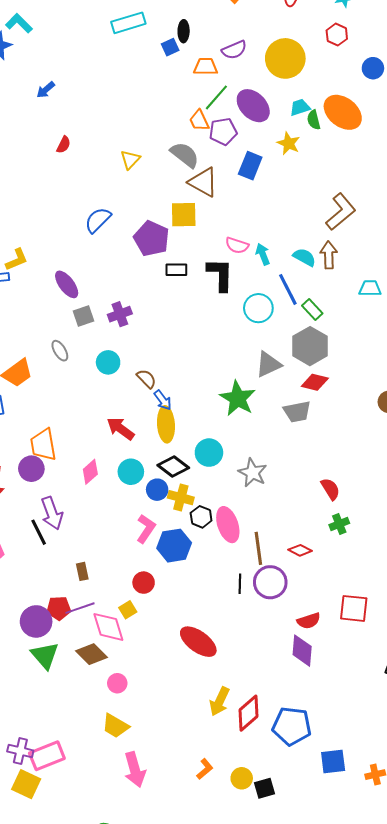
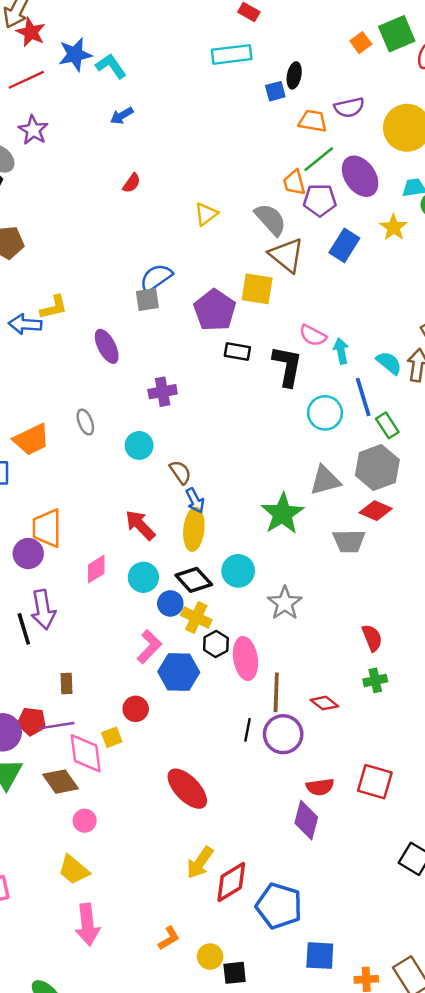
cyan L-shape: (19, 23) -> (111, 66), moved
gray square: (83, 316) -> (147, 300), moved

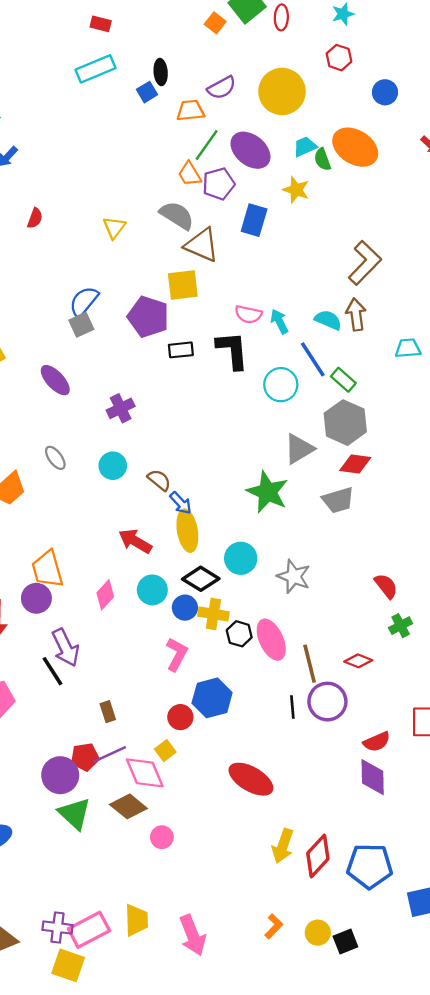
blue hexagon: (179, 672) -> (212, 698), moved
yellow trapezoid: (74, 870) -> (136, 920), moved, turned -116

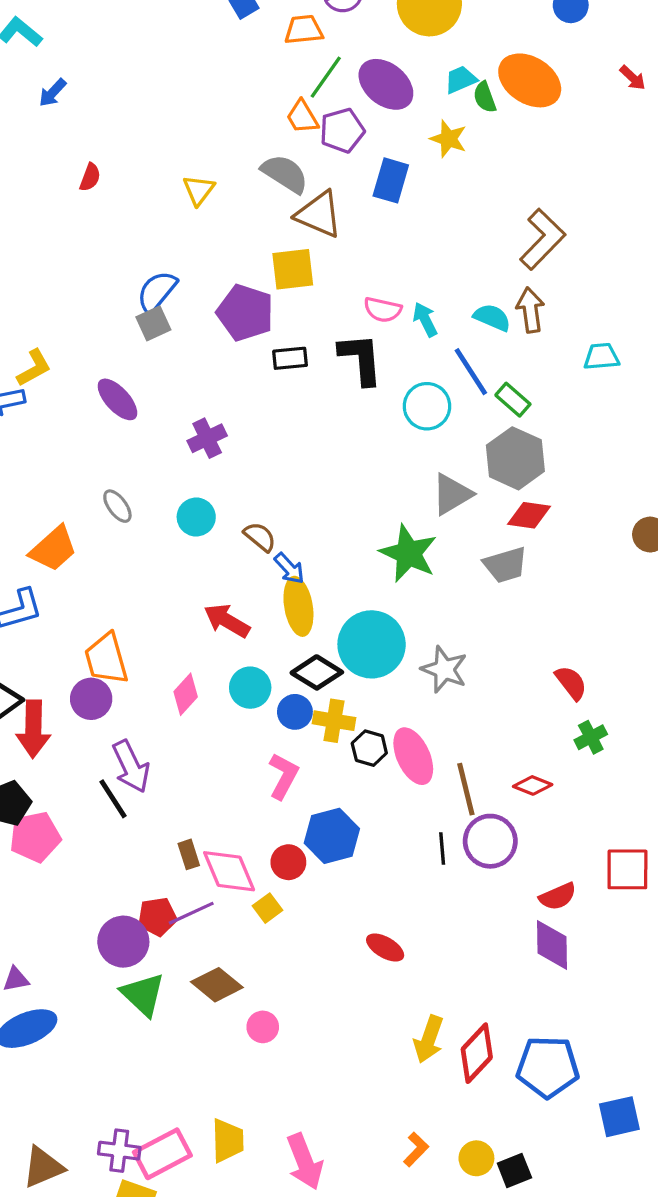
cyan circle: (241, 558) -> (372, 644), size x1.5
pink diamond: (145, 773) -> (229, 871), moved
red ellipse: (251, 779) -> (385, 947), size x0.6

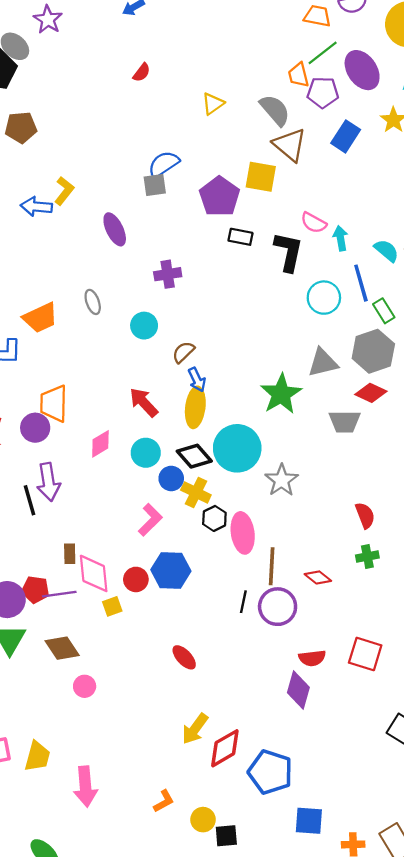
yellow L-shape: (34, 368) -> (64, 191), turned -40
brown semicircle: (260, 537) -> (183, 352), turned -100

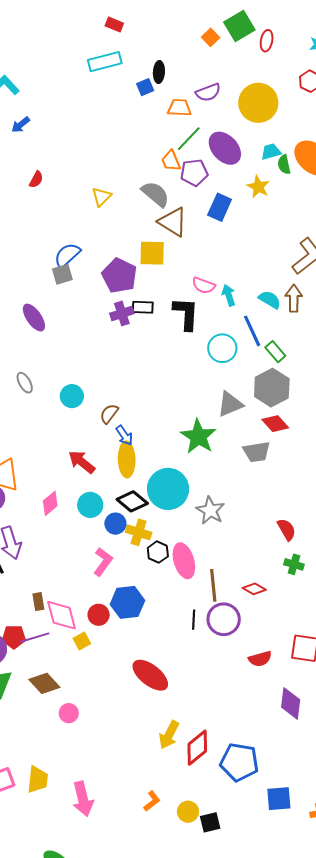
purple cross: (168, 274) -> (122, 313), moved
red diamond: (371, 393) -> (275, 424), turned 32
green cross: (367, 556) -> (294, 564), turned 36
red ellipse: (184, 657) -> (150, 675), size x1.6
purple diamond: (298, 690) -> (291, 703), moved

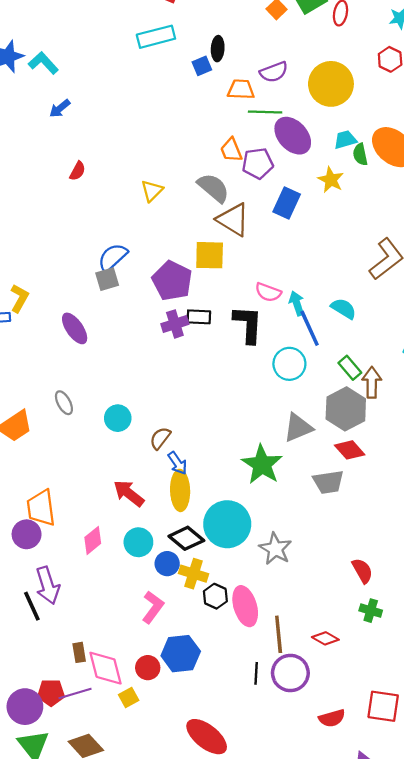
green line: (189, 139) -> (265, 112), moved, turned 48
brown arrow: (294, 298) -> (372, 382), moved
blue line: (252, 331) -> (310, 328), moved

